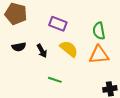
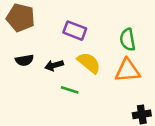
black arrow: (42, 51) -> (54, 65), turned 104
green line: (55, 80) -> (70, 90), moved

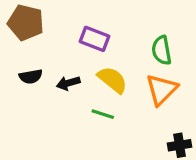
orange triangle: (128, 71) -> (162, 90), turned -40
green line: (70, 90) -> (103, 114), moved

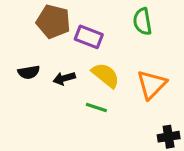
brown pentagon: (26, 22) -> (53, 22), moved
green semicircle: (162, 50) -> (142, 22), moved

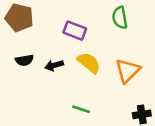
brown pentagon: (53, 22) -> (19, 18), moved
green line: (96, 108) -> (81, 109), moved

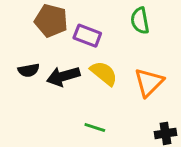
brown pentagon: (19, 18) -> (51, 21), moved
black arrow: (54, 65) -> (63, 76), size x1.5

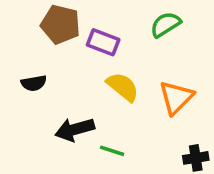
green semicircle: (140, 21) -> (165, 24), turned 68
black arrow: (63, 76) -> (75, 129), moved

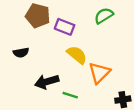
orange triangle: (176, 97) -> (99, 73), moved

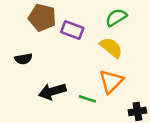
yellow semicircle: (77, 55) -> (111, 48), moved
green line: (70, 95) -> (87, 99), moved

